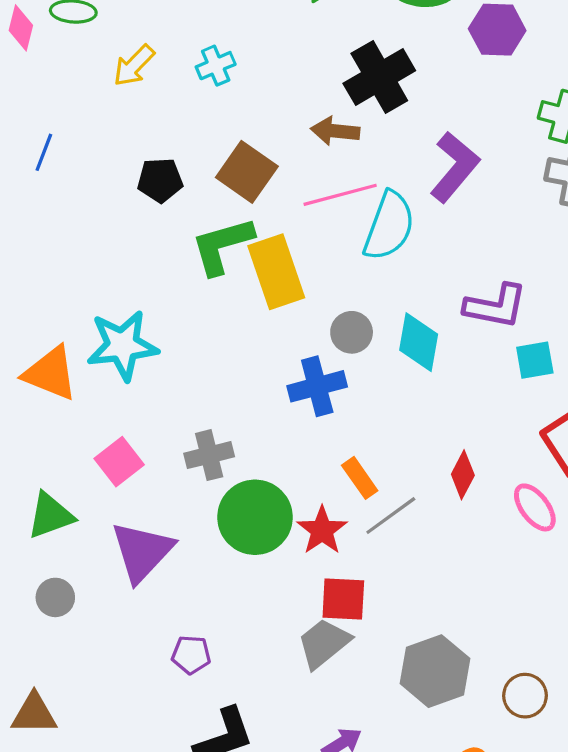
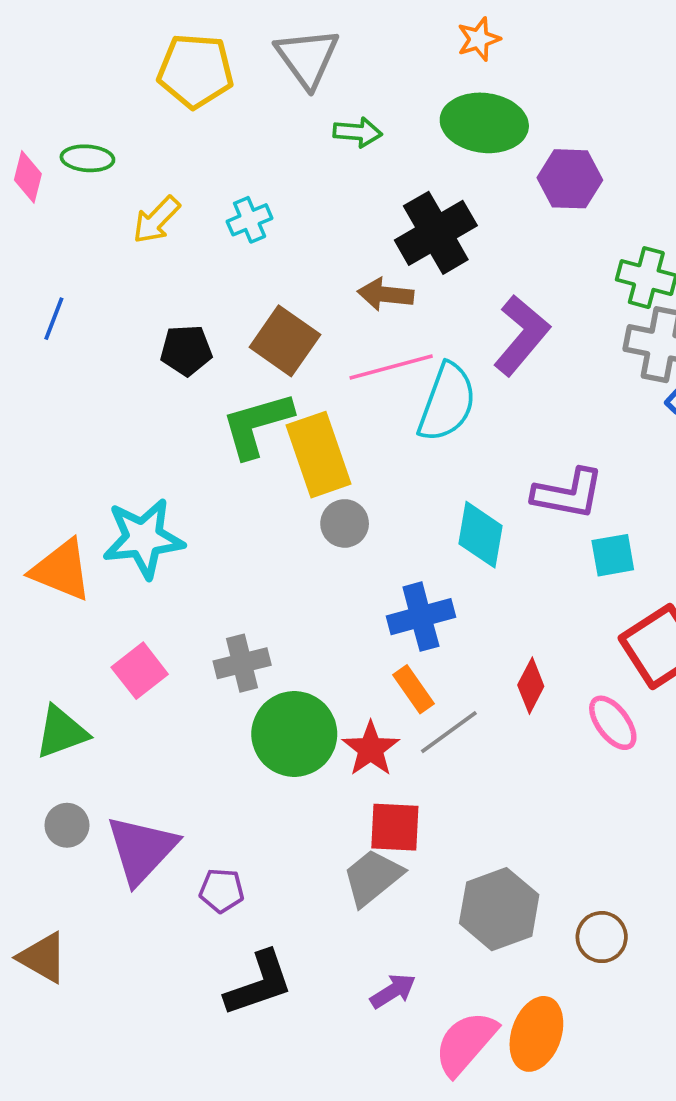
gray circle: (352, 332) -> (345, 523), moved
blue cross: (317, 386) -> (421, 617), moved
purple triangle: (142, 552) -> (142, 849), moved
brown triangle: (34, 714) -> (43, 958), turned 30

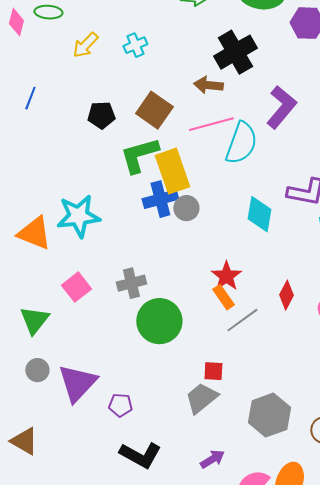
blue cross: (421, 617) -> (160, 199), moved
green triangle: (61, 732) -> (34, 320), turned -32
red star: (371, 749) -> (226, 276), moved
red square: (395, 827) -> (213, 371), size x0.7
black L-shape: (259, 984) -> (140, 455), turned 48

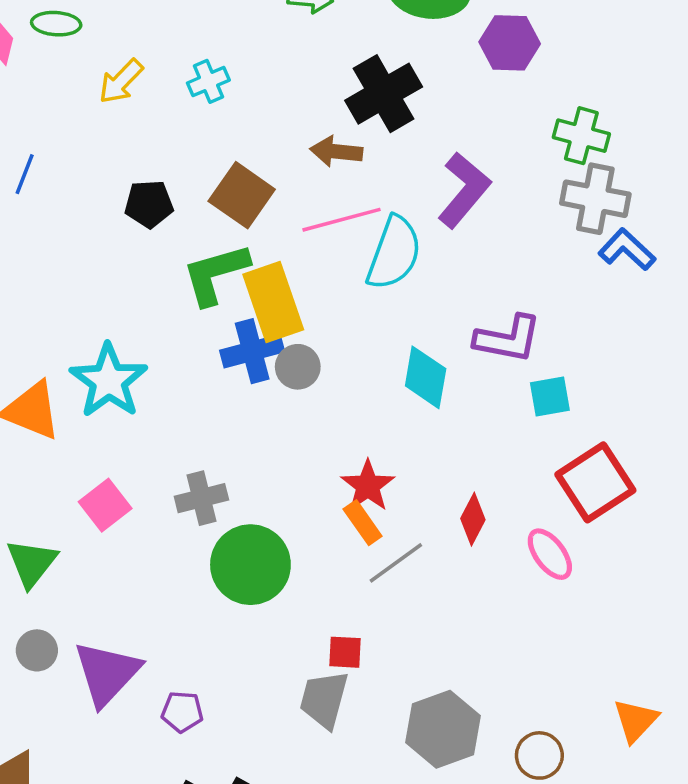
cyan star: (78, 216) -> (109, 381), turned -30
gray trapezoid: (201, 398) -> (324, 699), turned -36

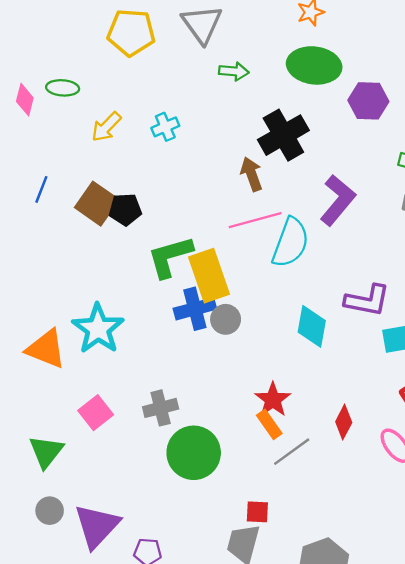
brown arrow: (336, 151) -> (252, 174), turned 64
brown square: (242, 195) -> (97, 204), moved

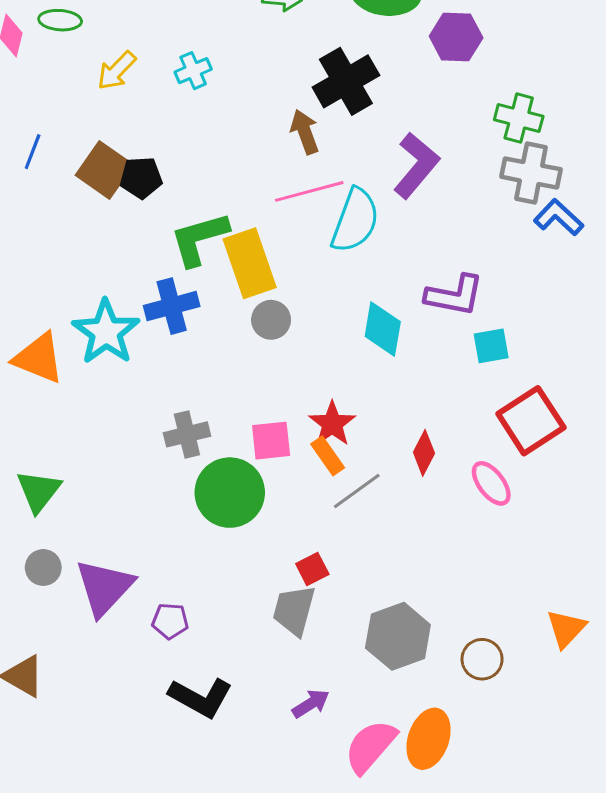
blue cross: (195, 309) -> (172, 306), moved
pink square: (96, 413) -> (271, 441), moved, turned 32
red square: (257, 512) -> (312, 569), turned -30

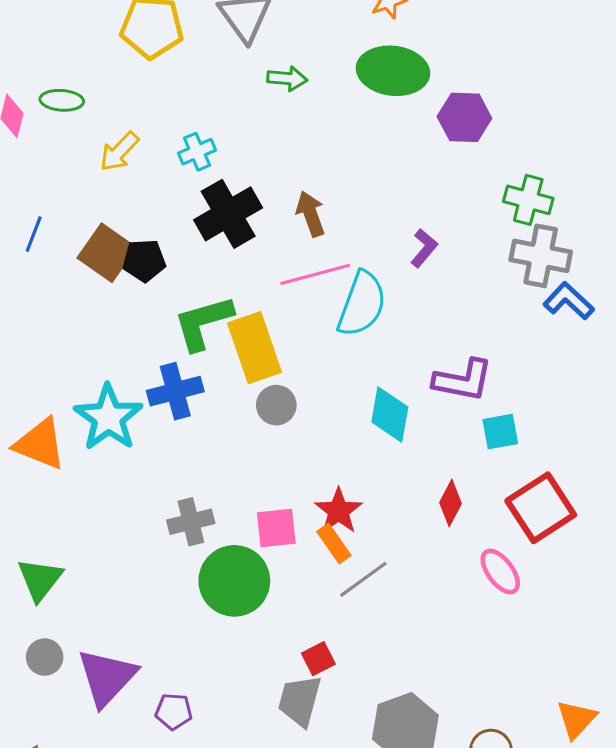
black cross: (346, 81) -> (228, 214), moved
purple L-shape: (416, 165) -> (424, 248), size x0.6
red diamond: (424, 453) -> (450, 503), moved

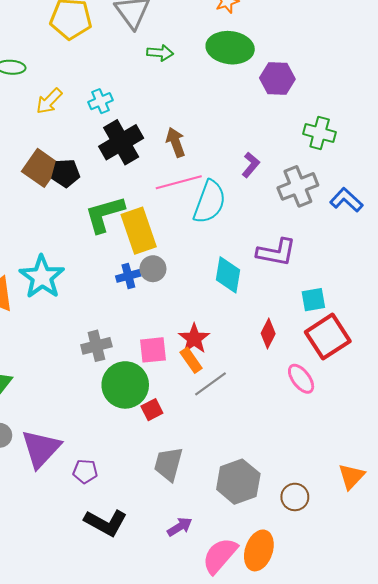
gray cross: (541, 256) -> (298, 186), moved, turned -33
blue cross: (175, 391) -> (128, 276), moved, size x0.7
cyan square: (500, 432) -> (313, 300), moved
red square: (318, 659) -> (152, 410), moved

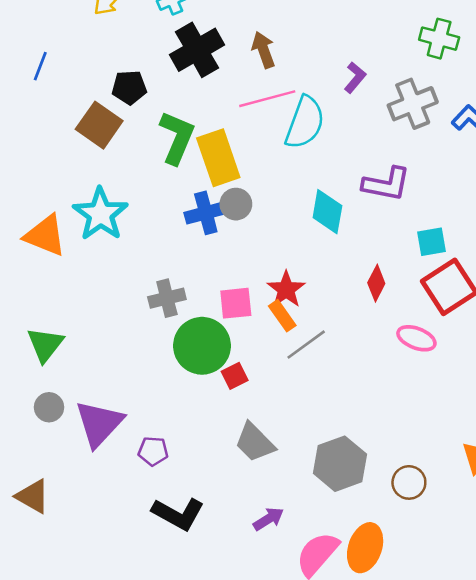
brown square: (41, 168) -> (99, 125), moved
green L-shape: (105, 214) -> (177, 138), turned 129
blue cross: (128, 276) -> (206, 213), size x1.4
pink ellipse: (301, 379) -> (416, 338), turned -32
gray trapezoid: (168, 464) -> (255, 442), turned -60

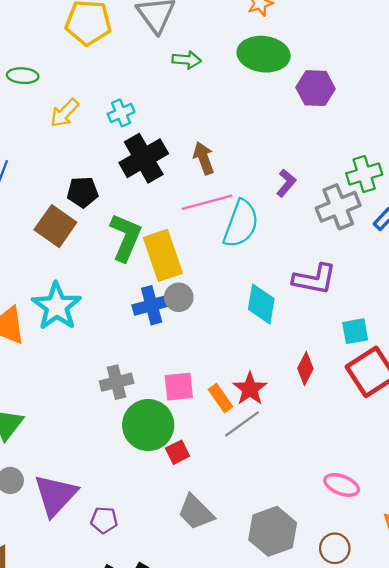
green cross: (439, 39) -> (364, 174), moved, turned -32
red star: (286, 289) -> (250, 389), moved
pink ellipse: (416, 338) -> (342, 485), moved

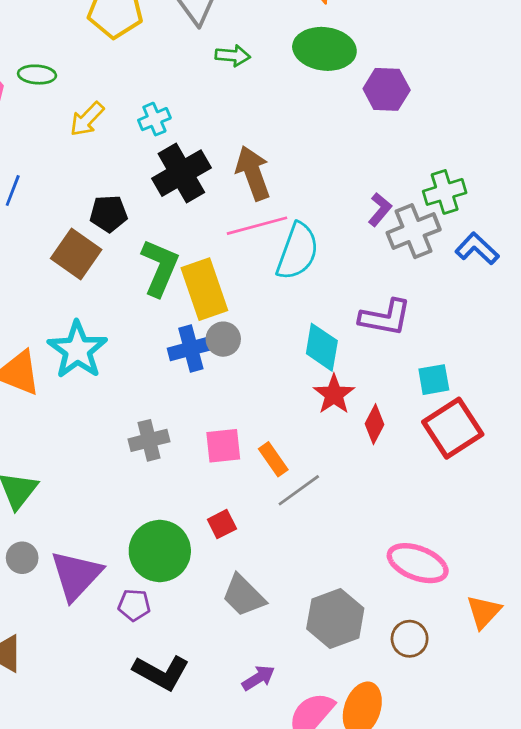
brown arrow: (204, 158) -> (253, 173), size x1.4
purple L-shape: (286, 183) -> (380, 210), moved
red star: (250, 389) -> (334, 394), moved
green circle: (148, 425) -> (160, 551), moved
pink ellipse: (342, 485) -> (418, 563), size x1.4

